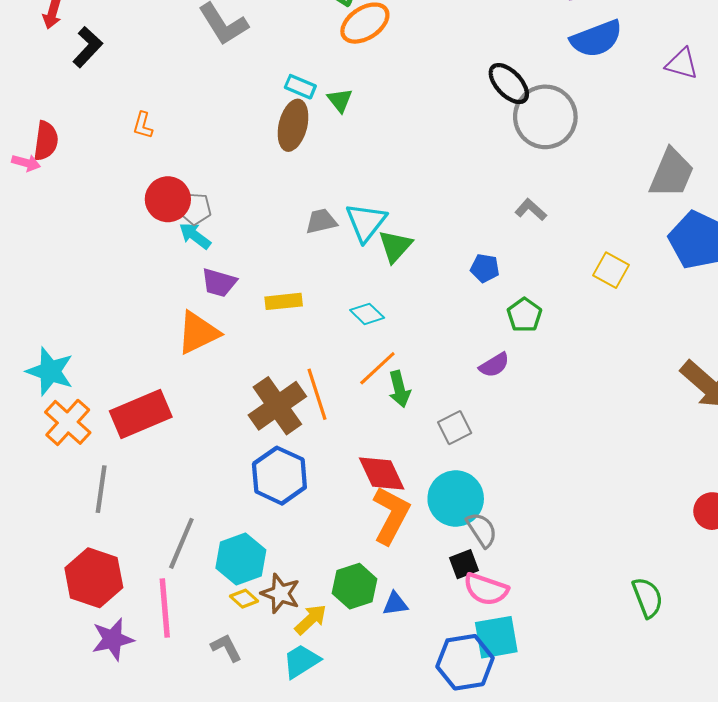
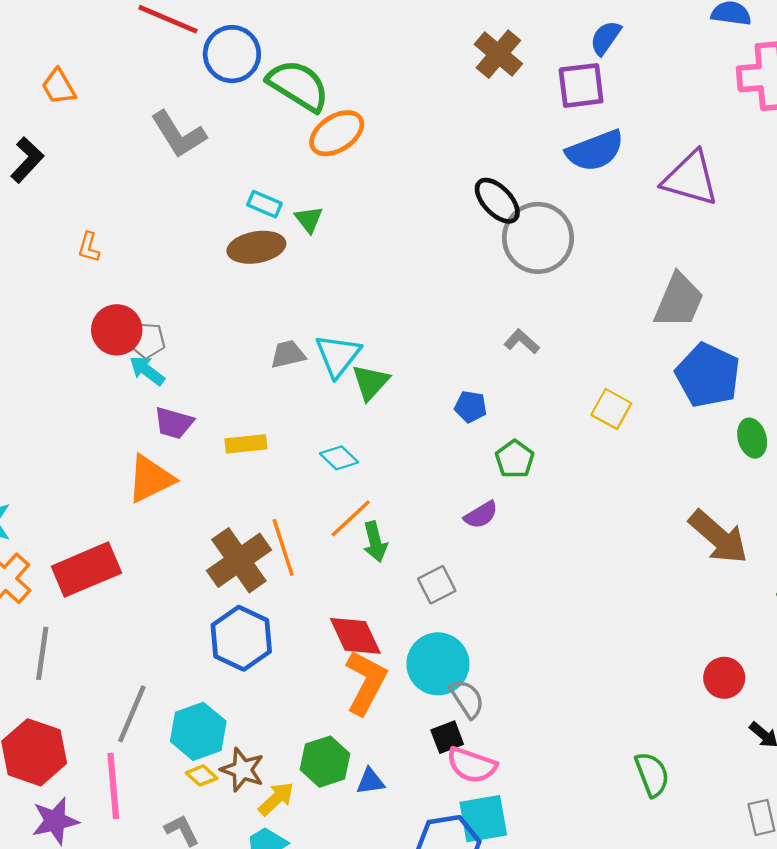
purple triangle: (682, 64) -> (690, 179), size x1.6
brown ellipse: (293, 125) -> (256, 247), turned 66

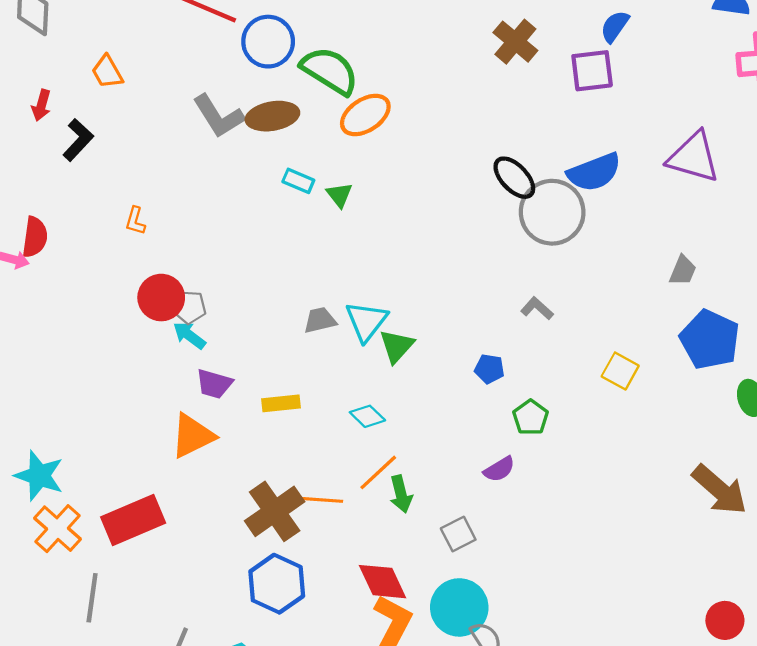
blue semicircle: (595, 151) -> (594, 172), moved
brown ellipse: (256, 247) -> (272, 116), moved
gray trapezoid: (679, 301) -> (683, 271), size x0.6
orange line: (283, 547) -> (316, 499), turned -68

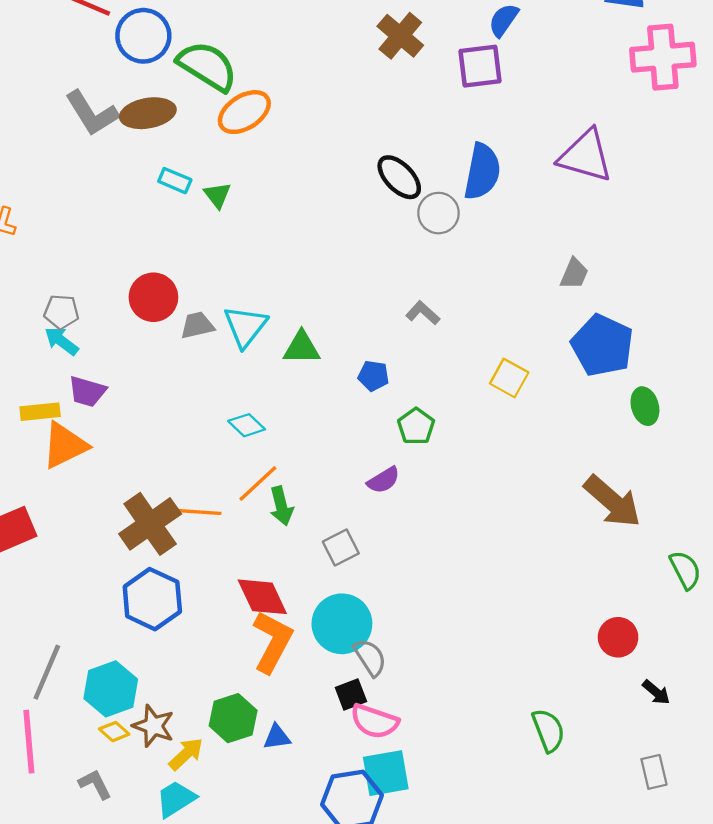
blue semicircle: (594, 172) -> (482, 172), turned -58
gray circle: (552, 212) -> (438, 213), size x0.6
red circle: (161, 298) -> (153, 297), moved
green triangle: (397, 346) -> (302, 348), moved, turned 48
yellow rectangle: (281, 403) -> (40, 412), moved

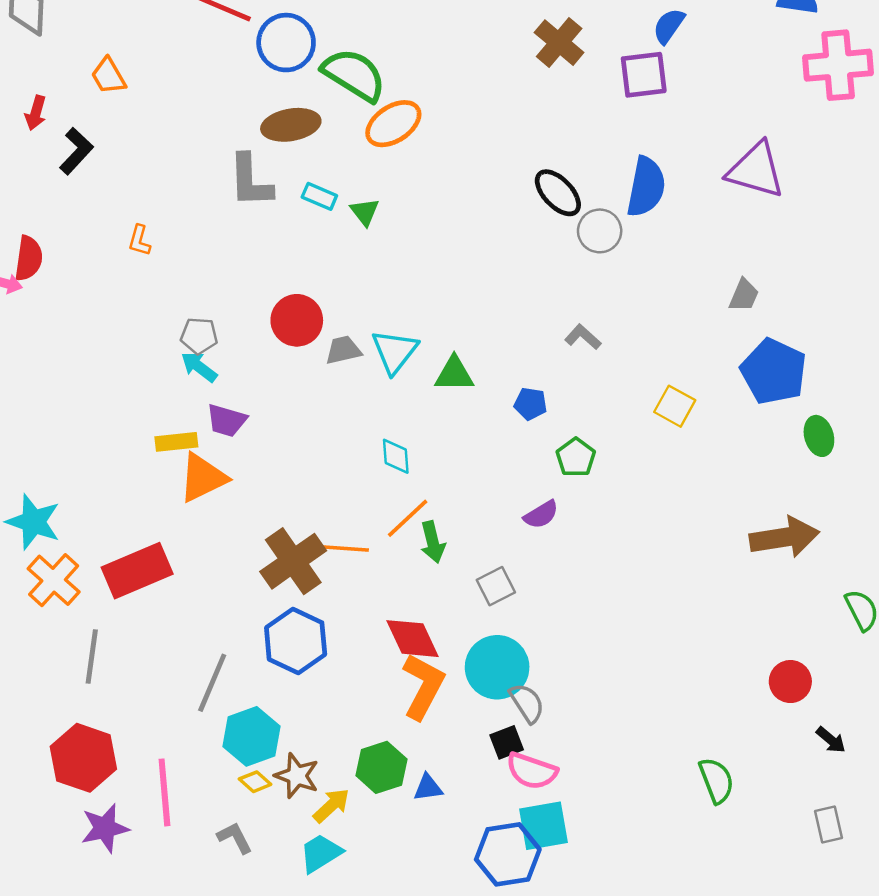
gray L-shape: (92, 113) -> (250, 181), moved, turned 30
cyan diamond: (247, 425) -> (396, 456), turned 42
brown arrow: (612, 501) -> (784, 537), turned -50
gray line: (47, 672) -> (212, 683), moved

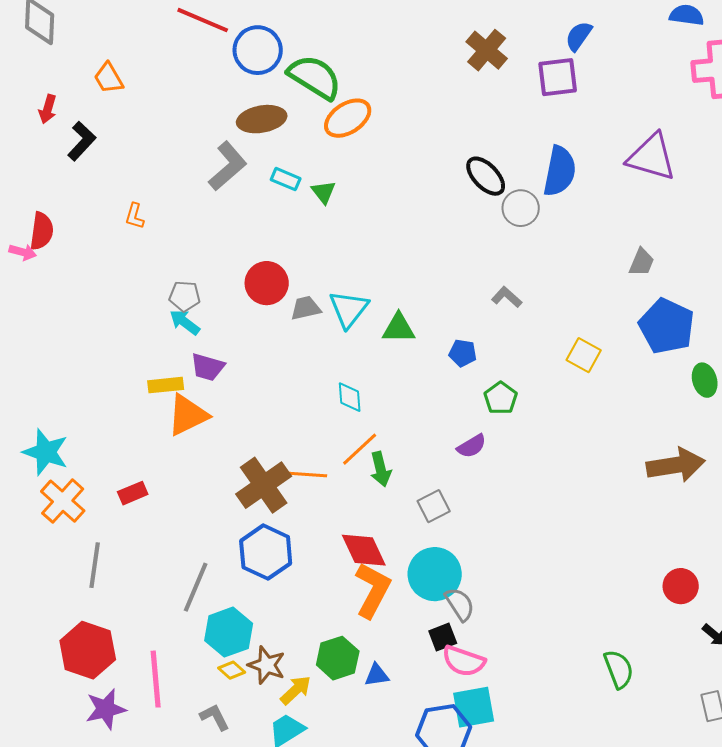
gray L-shape: (250, 181) -> (228, 166), turned -129
red rectangle: (137, 571) -> (133, 493), size x0.5

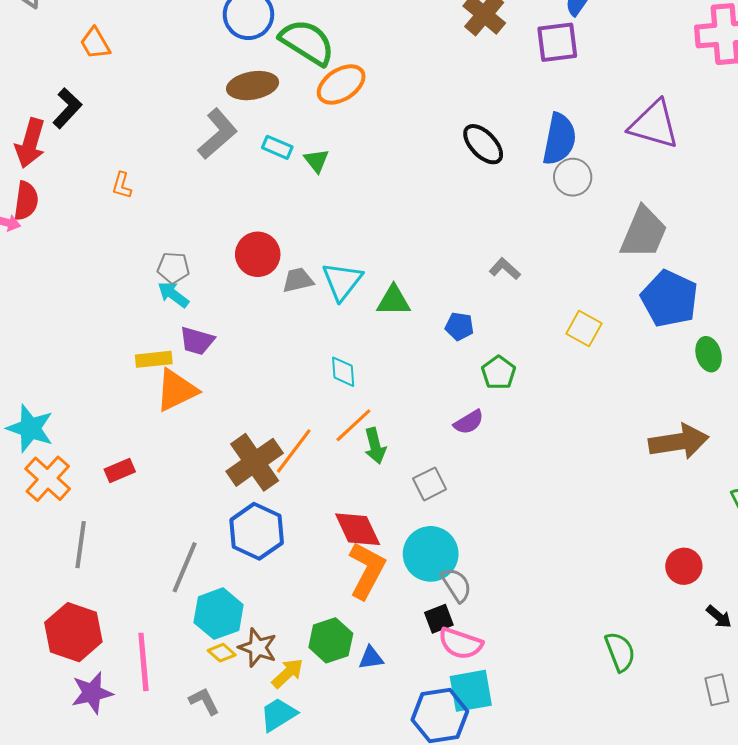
red arrow: (48, 109) -> (30, 143), moved, size x1.6
gray circle: (521, 208) -> (573, 177), moved
gray trapezoid: (642, 262) -> (644, 233), size x1.8
orange line: (302, 474) -> (294, 451), turned -57

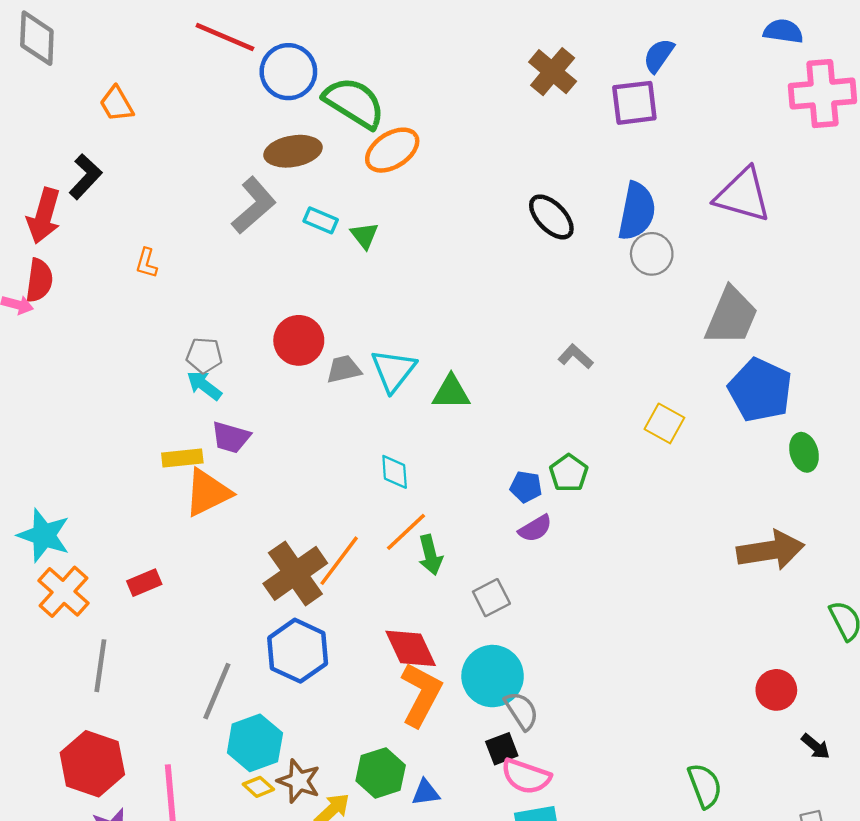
blue pentagon: (459, 326) -> (526, 487), moved

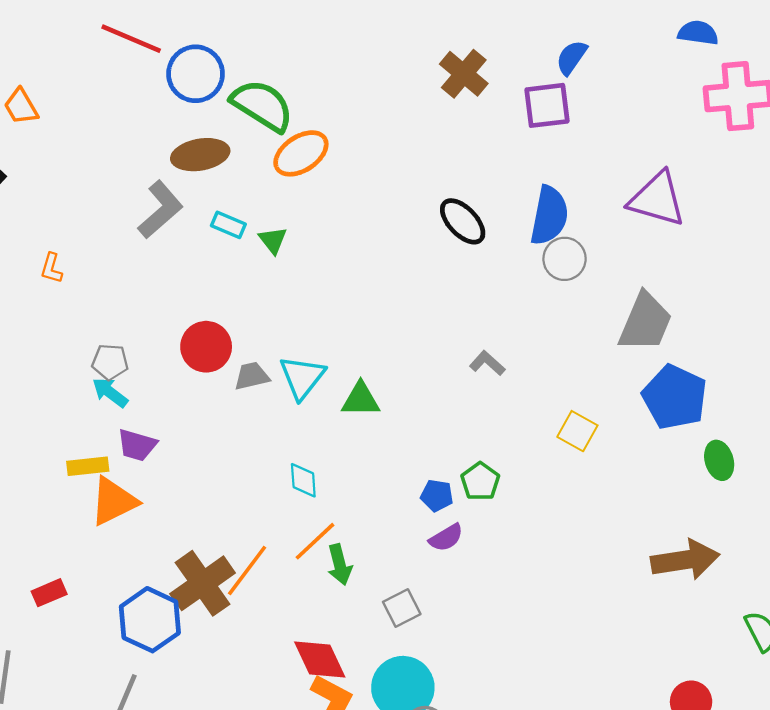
blue hexagon: (298, 651) -> (150, 620), moved

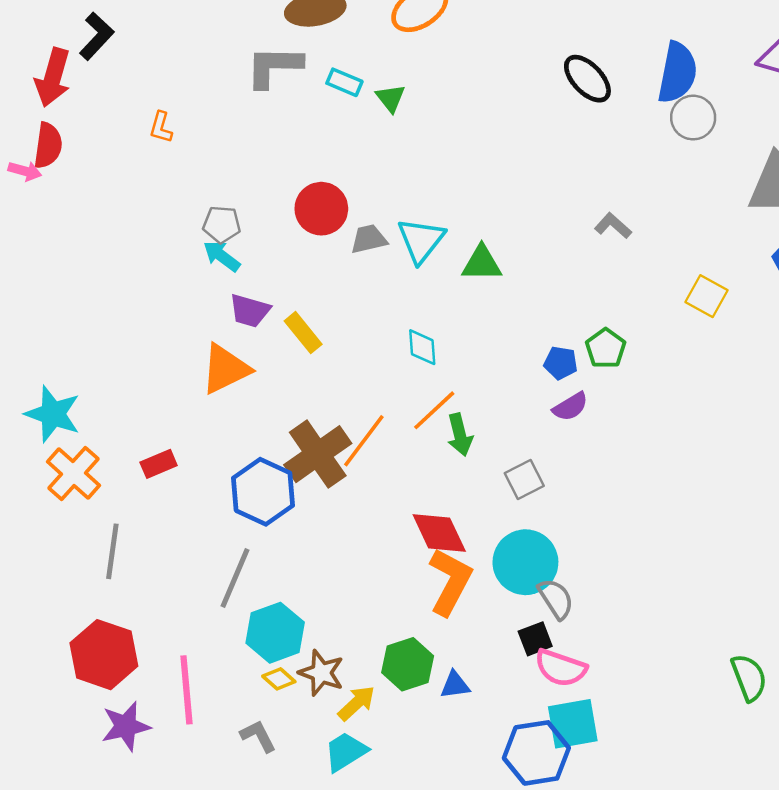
gray L-shape: (160, 210) -> (274, 67), turned -138
yellow rectangle: (88, 466) -> (303, 333), moved, turned 57

